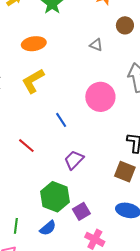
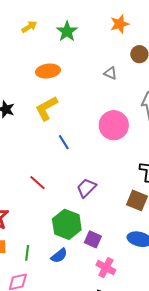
blue line: (61, 120) -> (64, 142), moved
red line: (26, 146) -> (38, 183), moved
purple square: (81, 211) -> (93, 239), turned -36

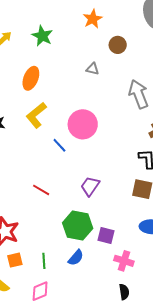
orange ellipse: (48, 71) -> (31, 78), turned -50
pink circle: (114, 125) -> (83, 124), moved

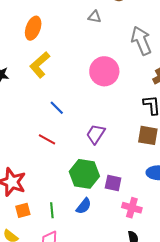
pink circle: (83, 124) -> (104, 71), moved
blue line: (59, 145) -> (57, 108), moved

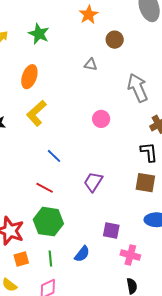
pink circle: (104, 71) -> (101, 119), size x0.6
green hexagon: (84, 174) -> (48, 222), moved

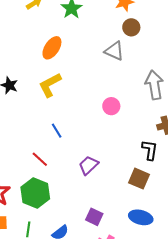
brown circle: (115, 40) -> (131, 27), moved
gray triangle: (91, 65) -> (114, 51), size x1.5

